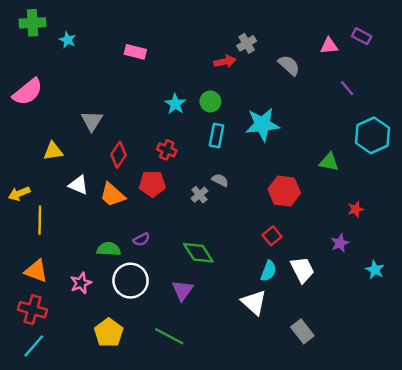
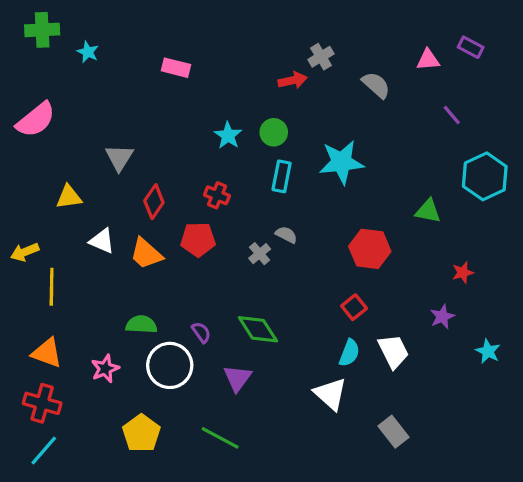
purple semicircle: (141, 239) -> (201, 332), moved, turned -98

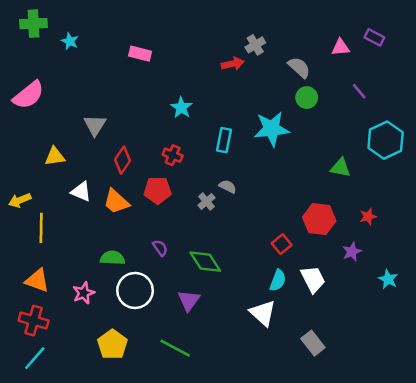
green circle: (274, 132) -> (307, 98), moved
red hexagon: (370, 249) -> (319, 219), moved
purple semicircle: (201, 332) -> (160, 248), moved

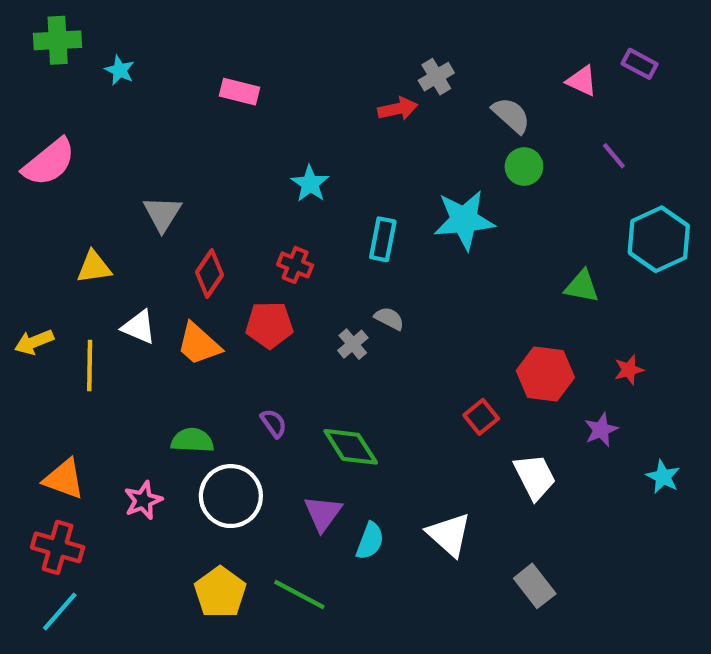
pink triangle: (340, 47) -> (582, 81), turned 30
yellow line: (41, 228) -> (90, 366), moved
cyan semicircle: (278, 280) -> (370, 541), moved
yellow pentagon: (112, 344) -> (220, 592), moved

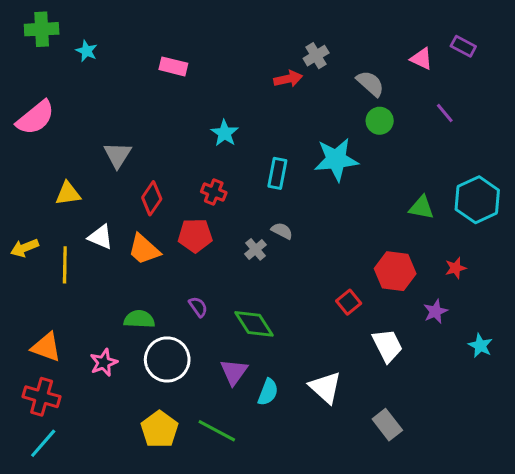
cyan hexagon: (659, 239) -> (477, 200), moved

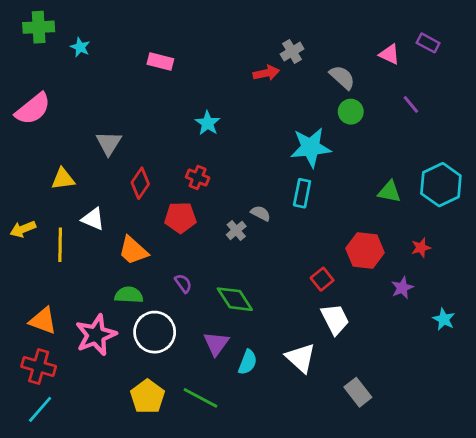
cyan rectangle: (277, 173) -> (302, 193), moved
orange trapezoid: (144, 249) -> (133, 250), moved
white trapezoid: (387, 346) -> (335, 319), moved
pink star: (104, 363) -> (96, 335), size x1.6

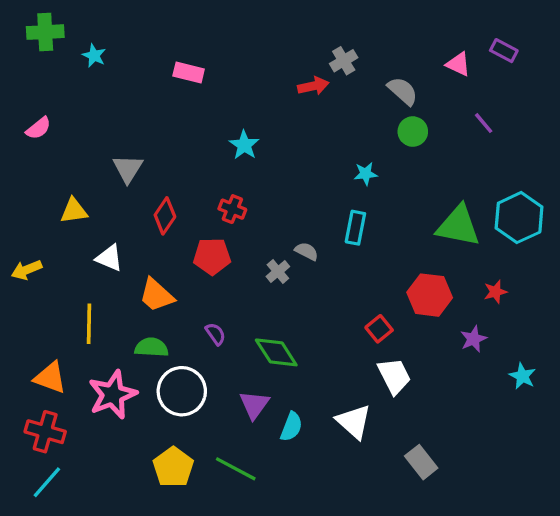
pink semicircle: (33, 109) -> (38, 128), size x0.6
cyan star: (311, 147) -> (366, 174), size x0.5
green triangle: (389, 192) -> (458, 226), size x1.6
yellow line: (60, 245) -> (89, 324), moved

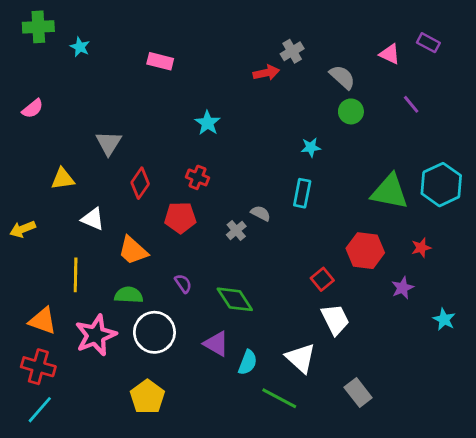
purple triangle: (254, 405) -> (216, 344), turned -36
green line: (236, 469) -> (279, 398), moved

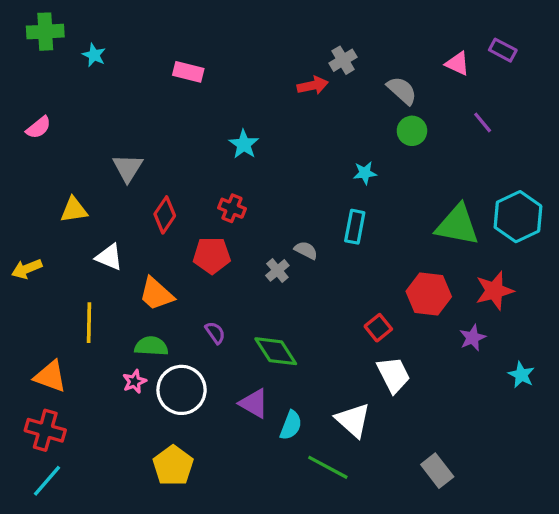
red star: (421, 248) -> (494, 291), size x1.6
pink star: (96, 335) -> (134, 381), moved, size x0.5
gray rectangle: (358, 393) -> (437, 471), moved

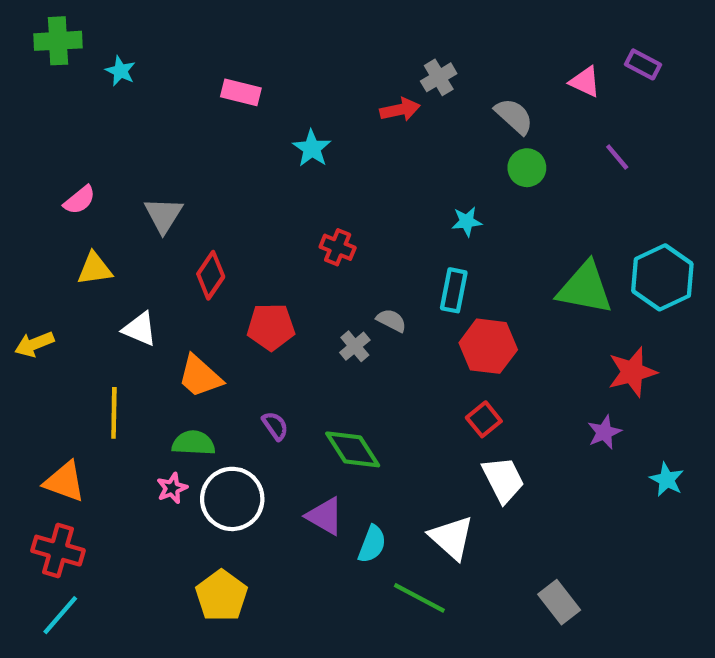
pink semicircle: (39, 127) -> (80, 200), moved
cyan star: (244, 144) -> (312, 148), moved
red cross: (232, 208) -> (338, 247), moved
red hexagon: (429, 294) -> (488, 346), moved

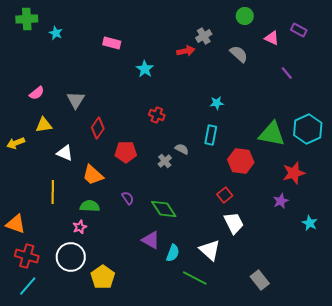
green circle: (527, 168) -> (245, 16), moved
yellow arrow: (34, 344) -> (16, 143), moved
red hexagon: (488, 346) -> (241, 161), moved
orange triangle: (64, 482) -> (16, 224), moved
white circle: (232, 499) -> (71, 257), moved

